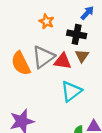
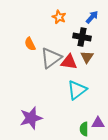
orange star: (47, 21) -> (59, 17), moved
orange semicircle: (21, 63) -> (30, 44), moved, size x0.6

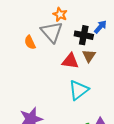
blue arrow: (92, 17) -> (100, 27), moved
gray triangle: (51, 58) -> (52, 32), moved, turned -35

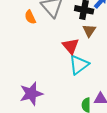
red triangle: (70, 61) -> (71, 46), moved, turned 42

